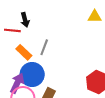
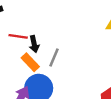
black arrow: (25, 20) -> (34, 44), moved

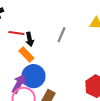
gray line: (54, 57) -> (62, 35), moved

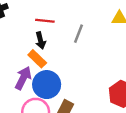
red line: (16, 33) -> (45, 21), moved
purple arrow: (19, 84) -> (23, 78), moved

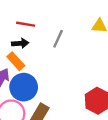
black arrow: (40, 40) -> (20, 43), turned -84

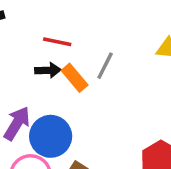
orange rectangle: (16, 61) -> (75, 78), moved

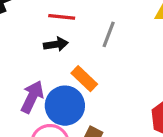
orange rectangle: (75, 78) -> (84, 79), moved

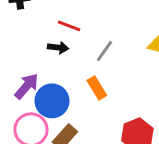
orange rectangle: (84, 79) -> (97, 88), moved

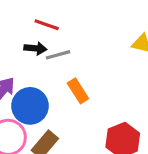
gray line: (104, 51) -> (58, 55), moved, turned 40

